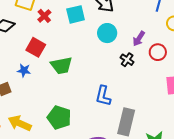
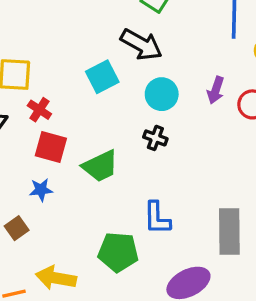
red cross: (44, 16) -> (39, 110), moved
black cross: (127, 60) -> (155, 138), moved
blue L-shape: (103, 96) -> (157, 218), moved

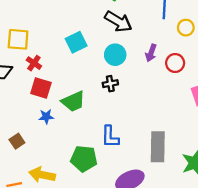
black arrow: (141, 45) -> (118, 21), moved
black cross: (155, 138) -> (110, 84), turned -32
blue star: (41, 190) -> (46, 117), moved

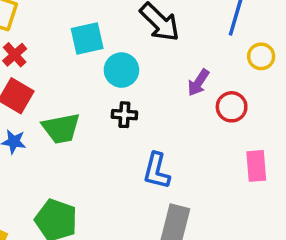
cyan circle: (115, 55) -> (121, 70), moved
blue L-shape: (110, 137) -> (156, 171), moved

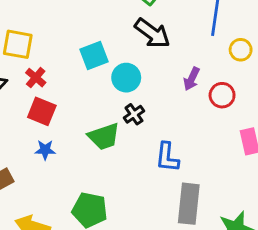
black cross: (124, 115) -> (134, 114), turned -30
green trapezoid: (61, 128) -> (104, 137), moved

